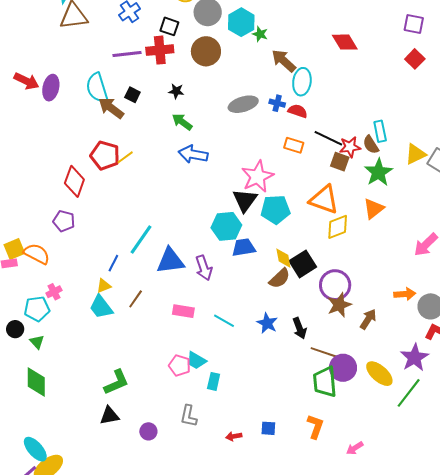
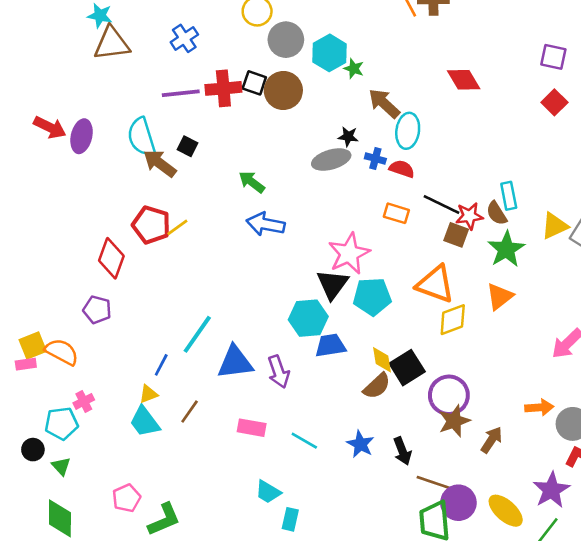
black square: (169, 26) -> (254, 83), moved
black star: (176, 91) -> (348, 137), moved
pink pentagon: (180, 365) -> (127, 498), moved, turned 30

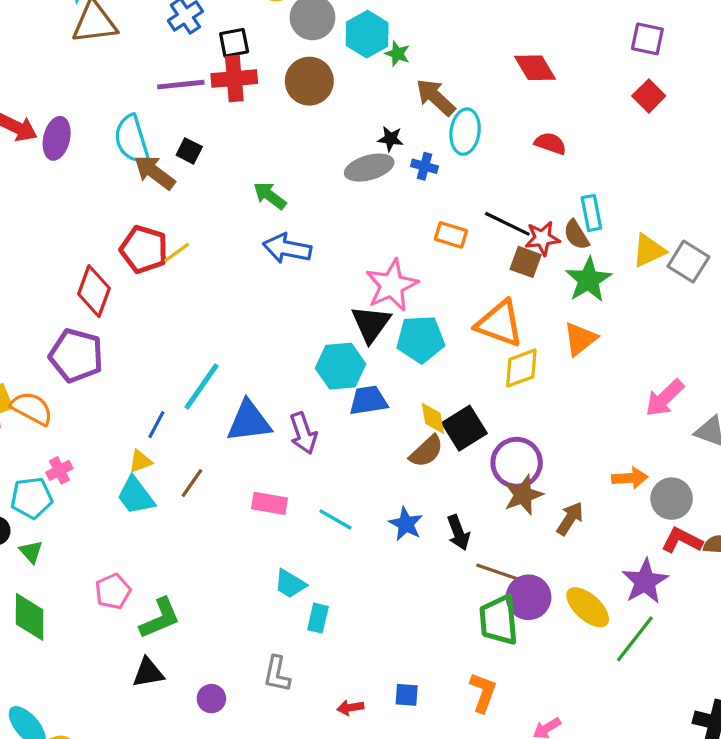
black square: (254, 83) -> (234, 43), moved, turned -30
red semicircle: (402, 169) -> (550, 143), moved
purple pentagon: (97, 310) -> (76, 356), size x1.5

